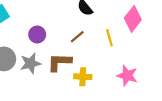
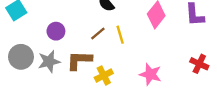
yellow line: (109, 38) -> (120, 35), moved
yellow cross: (83, 77) -> (104, 75), turned -30

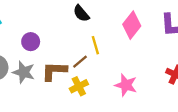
brown line: (98, 34) -> (80, 62), moved
gray star: (49, 61) -> (24, 72), turned 30

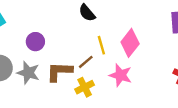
pink diamond: (132, 25) -> (130, 43), moved
pink star: (126, 85) -> (121, 75), moved

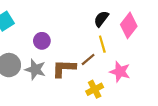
black semicircle: (87, 13) -> (101, 19), moved, turned 77
pink diamond: (130, 43) -> (129, 25), moved
yellow cross: (85, 87) -> (95, 89), moved

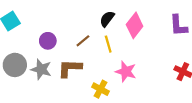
brown line: (88, 60) -> (83, 41), moved
yellow cross: (95, 89) -> (100, 89), turned -35

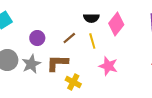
black semicircle: (107, 19) -> (91, 18), turned -126
gray star: (41, 69) -> (31, 64), turned 30
yellow cross: (100, 89) -> (73, 82), moved

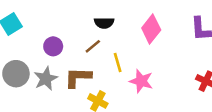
black semicircle: (91, 18) -> (104, 23), moved
yellow line: (92, 41) -> (118, 62), moved

